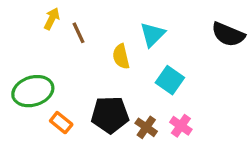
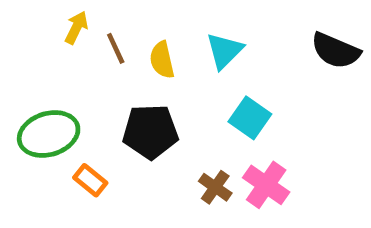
yellow semicircle: (121, 56) -> (162, 60), moved
black pentagon: (110, 115) -> (150, 132), moved
pink cross: (181, 126) -> (266, 185), size x1.4

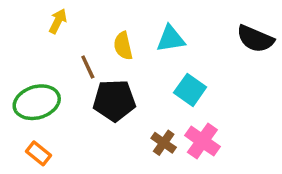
brown line: (116, 48) -> (88, 67), moved
cyan triangle: (224, 51) -> (171, 39), turned 36
orange rectangle: (90, 180) -> (38, 153), moved

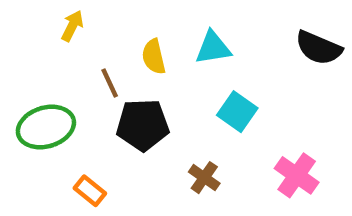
pink cross: (202, 141) -> (297, 175), moved
orange rectangle: (38, 153) -> (90, 191), moved

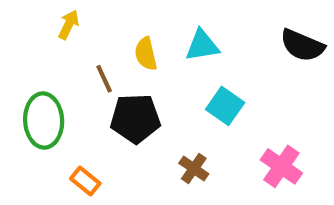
green ellipse: (46, 127) -> (44, 121), turned -76

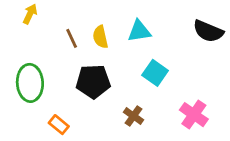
yellow arrow: (69, 25) -> (30, 14), moved
brown line: (104, 79) -> (72, 38), moved

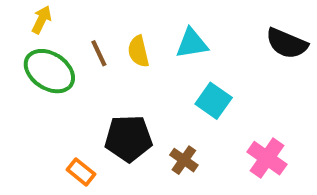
black pentagon: (93, 81) -> (129, 138), moved
green ellipse: (30, 83) -> (49, 71), moved, turned -54

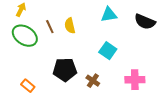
cyan triangle: (192, 43) -> (109, 15), moved
pink cross: (267, 158) -> (135, 80), turned -36
orange rectangle: (81, 172) -> (28, 86), moved

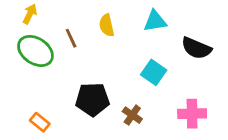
black semicircle: (145, 22) -> (196, 48), moved
yellow semicircle: (70, 26) -> (107, 25), moved

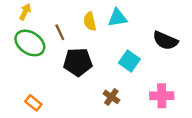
cyan triangle: (155, 21) -> (117, 18), moved
black pentagon: (92, 99) -> (78, 62), moved

